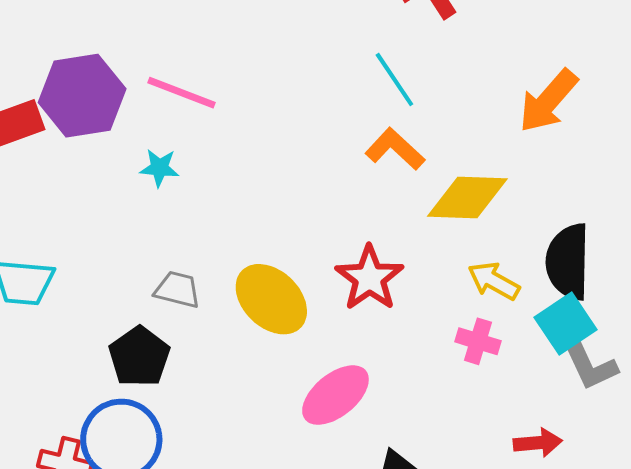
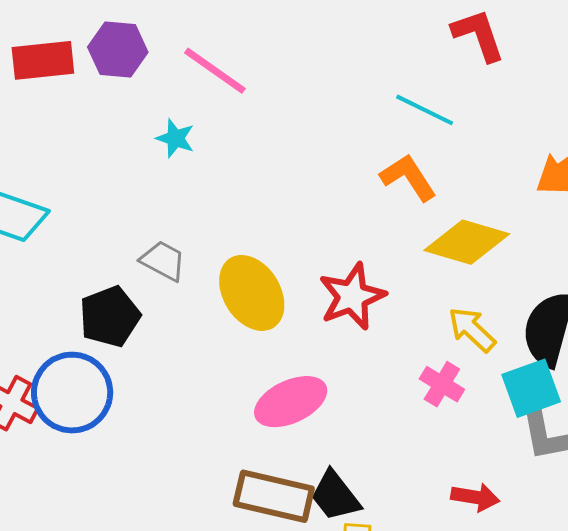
cyan line: (394, 80) -> (425, 110), turned -44
purple hexagon: (82, 96) -> (118, 50), size x0.7

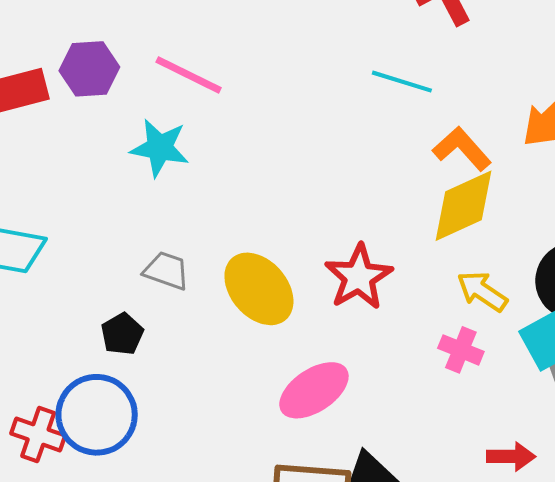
cyan star: (175, 138) -> (160, 148), size x1.5
orange L-shape: (408, 177) -> (462, 149), moved
yellow diamond: (467, 242) -> (464, 206), turned -32
black pentagon: (110, 317) -> (122, 334), size x0.7

